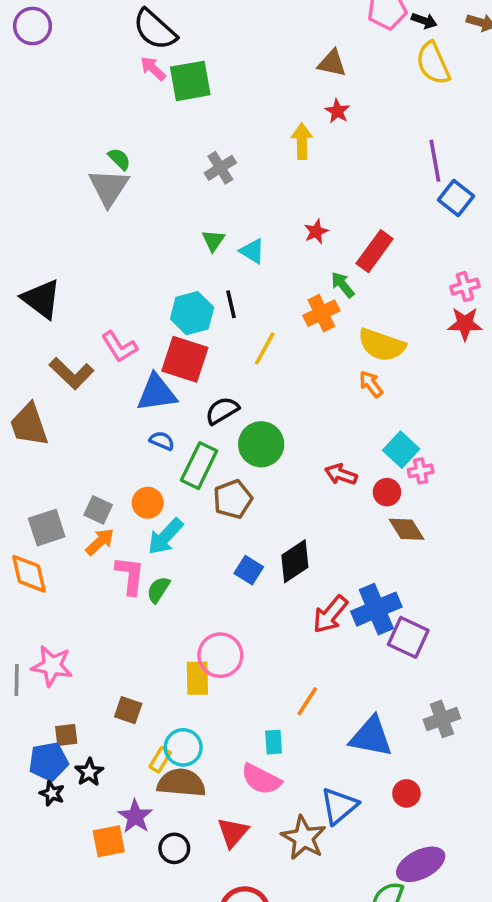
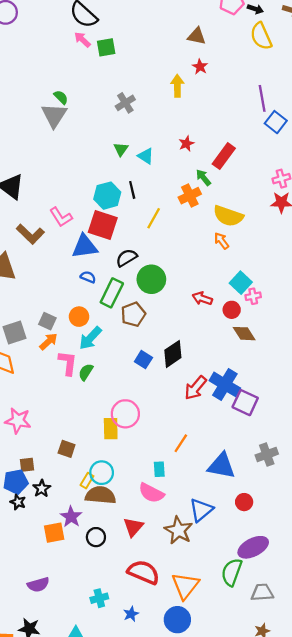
green square: (190, 81) -> (106, 47), size x0.7
blue cross: (376, 609) -> (225, 384), turned -36

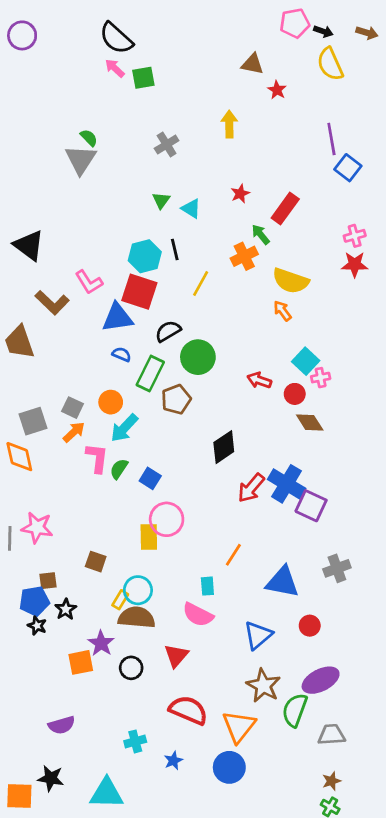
red star: (200, 67) -> (277, 90), moved
blue square: (143, 360) -> (150, 478), moved
brown star: (179, 530) -> (263, 686), moved

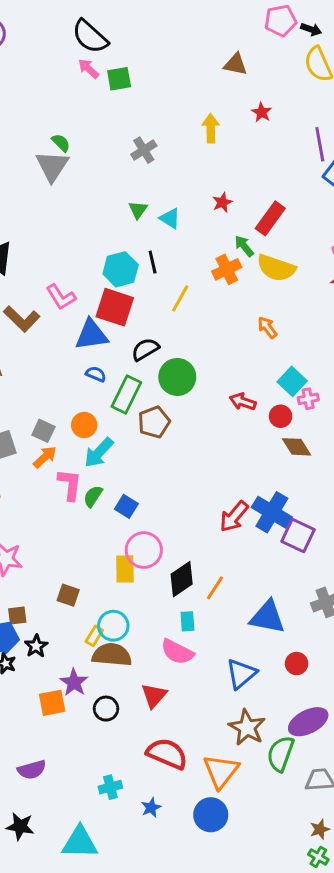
red star: (277, 90) -> (262, 112), moved
yellow semicircle: (291, 281) -> (276, 268), moved
black diamond: (224, 447) -> (182, 579), moved

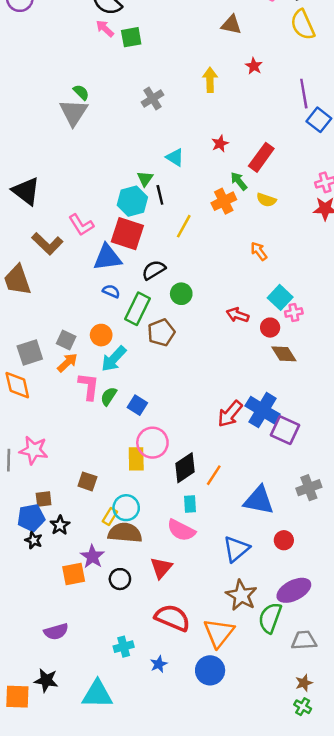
green triangle: (138, 210) -> (145, 179), moved
yellow semicircle: (276, 268) -> (266, 200), size x0.6
green circle: (177, 377) -> (181, 294), size x0.7

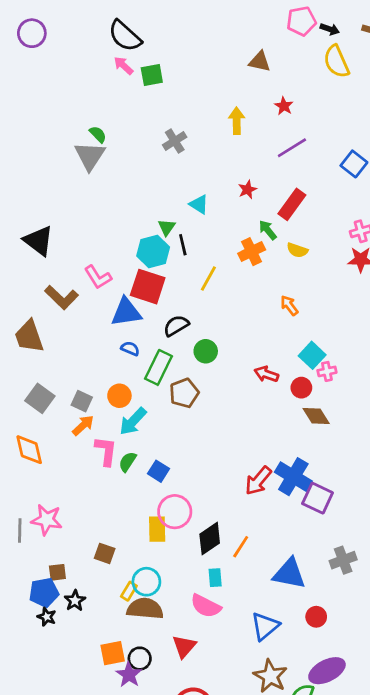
purple line: (304, 94) -> (292, 148), moved, turned 68
gray square: (30, 353) -> (40, 398), moved, turned -36
purple star: (92, 557) -> (129, 675), moved
orange square: (74, 574) -> (113, 653), moved

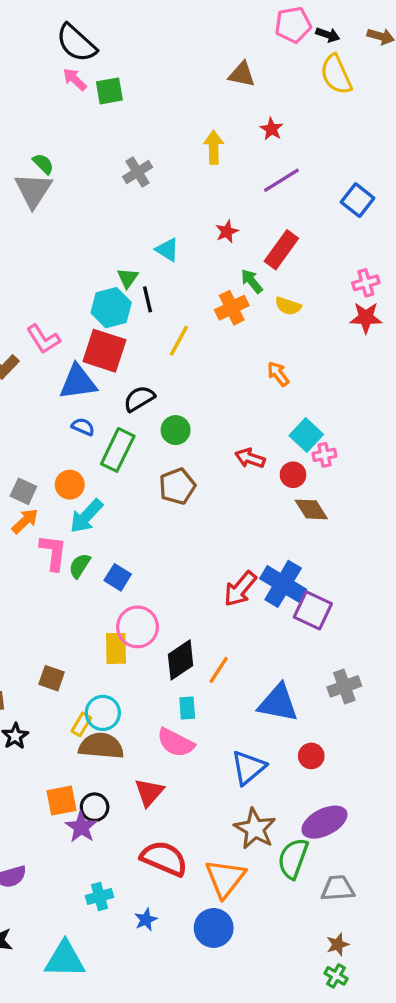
brown pentagon: (184, 393) -> (177, 486), moved

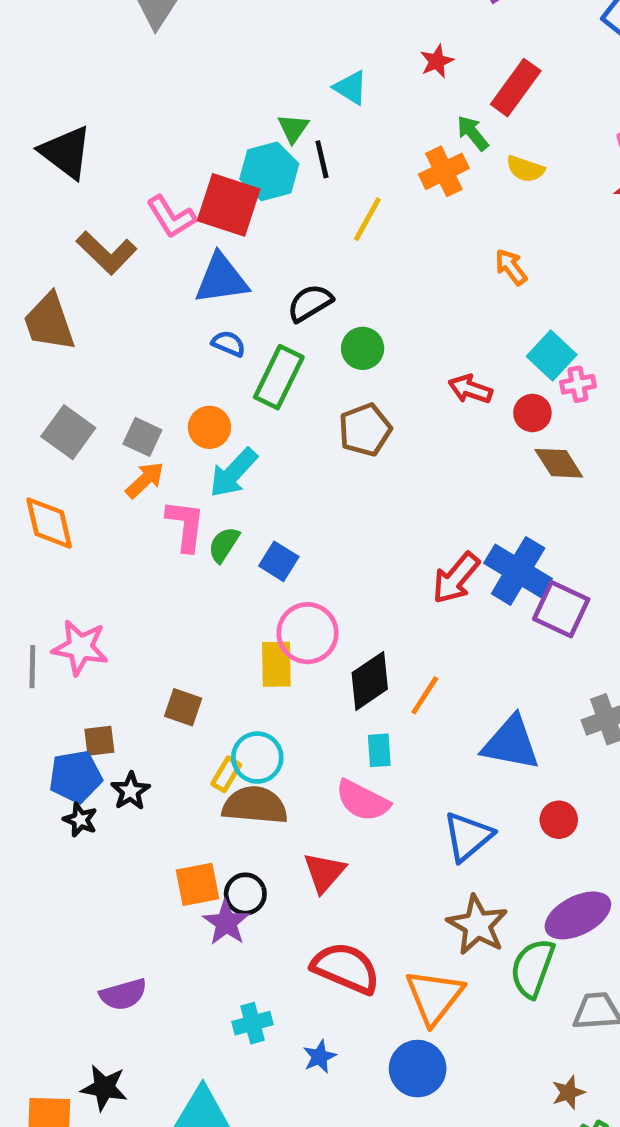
red square: (104, 351) -> (229, 205), moved
brown star: (338, 944) -> (568, 1093), moved

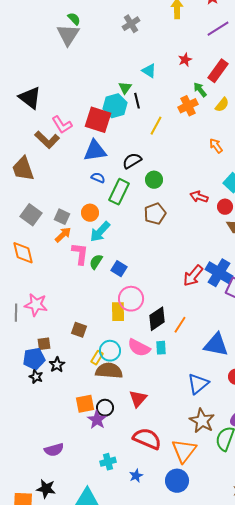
yellow semicircle: (525, 169) -> (222, 105), turned -70
pink L-shape: (171, 217) -> (62, 125), moved
pink semicircle: (363, 801) -> (139, 348), moved

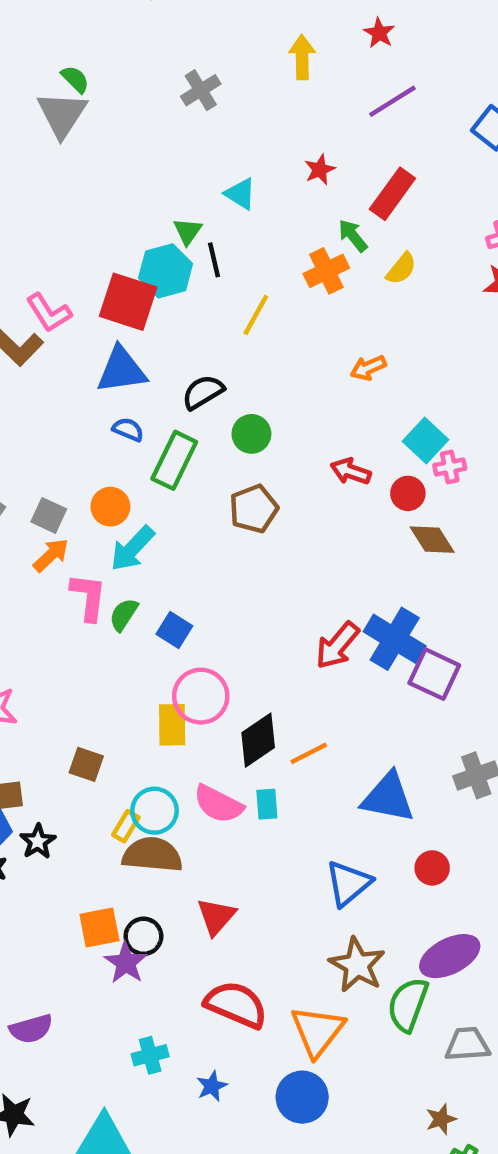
orange arrow: (216, 146) -> (368, 368), moved, turned -77
orange line: (180, 325) -> (309, 753), turned 30

